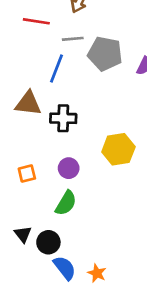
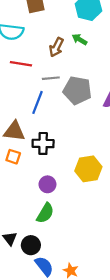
orange square: (27, 174) -> (13, 157), moved, turned 32

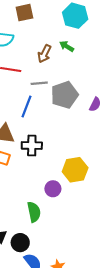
gray pentagon: (77, 90) -> (65, 95), turned -30
purple circle: (47, 184) -> (53, 189), moved
green semicircle: (45, 213) -> (34, 212), turned -42

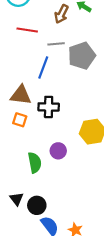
purple circle: (53, 189) -> (58, 151), moved
green semicircle: (34, 212) -> (35, 163), moved

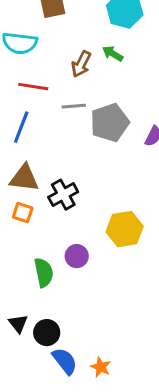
blue line: (43, 67) -> (21, 127), moved
black cross: (49, 107) -> (63, 195), turned -30

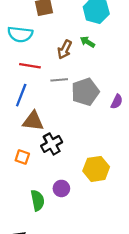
brown triangle: (24, 178) -> (33, 121), moved

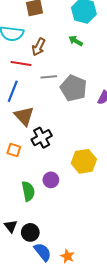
brown arrow: (65, 49) -> (39, 47), moved
gray pentagon: (85, 92) -> (74, 88), turned -30
brown triangle: (33, 121) -> (24, 116), turned 40

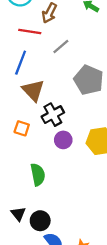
gray line: (49, 77) -> (61, 46), turned -35
gray pentagon: (74, 88) -> (89, 80), moved
purple circle: (51, 180) -> (63, 140), moved

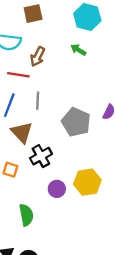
gray line: (61, 46) -> (38, 101), moved, turned -48
purple circle: (63, 140) -> (57, 189), moved

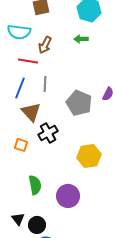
green arrow: (78, 50) -> (81, 39), turned -32
purple circle: (57, 189) -> (68, 196), moved, size x1.5

